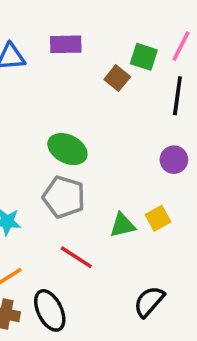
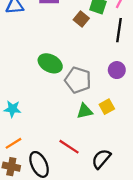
gray pentagon: (64, 197) -> (78, 80), moved
red line: (76, 257) -> (69, 147), moved

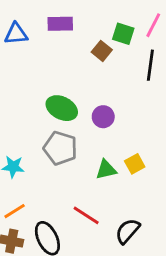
purple circle: (117, 70) -> (103, 117), moved
gray pentagon: (78, 80) -> (60, 148), moved

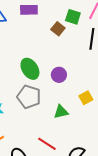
green ellipse: (62, 108) -> (30, 69), turned 30
yellow square: (135, 164) -> (86, 98), moved

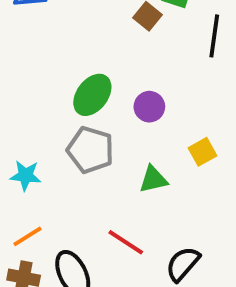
green ellipse: (30, 69) -> (92, 95), turned 70

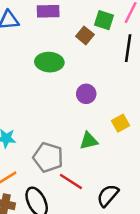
green ellipse: (92, 95) -> (49, 62), moved, turned 56
gray pentagon: (90, 150) -> (48, 157), moved

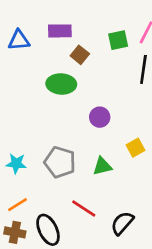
green square: (104, 20) -> (118, 40), turned -30
brown square: (85, 35) -> (80, 55), moved
gray pentagon: (48, 157) -> (60, 162), moved

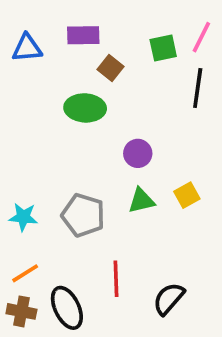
green triangle: (102, 166) -> (141, 201), moved
red line: (84, 209) -> (116, 279), turned 55

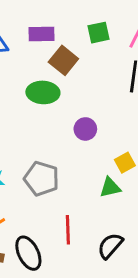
green square: (163, 48) -> (98, 33), moved
brown square: (111, 68) -> (63, 60), size x1.4
green triangle: (141, 201) -> (110, 187), moved

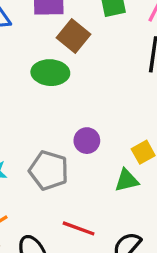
purple circle: (85, 129) -> (87, 141), moved
red line: (68, 230) -> (79, 228), turned -68

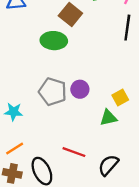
gray pentagon: (49, 170) -> (53, 92), moved

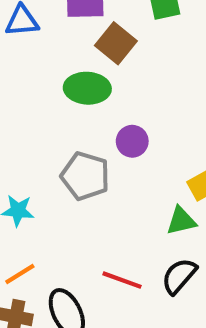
purple circle: (80, 89) -> (132, 141), moved
black semicircle: (108, 165) -> (179, 276), moved

